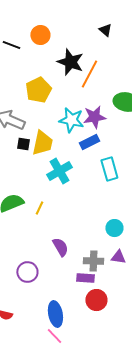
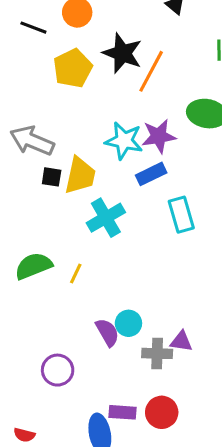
yellow pentagon: (38, 90) -> (73, 68), moved
cyan circle: (114, 228) -> (128, 323), moved
purple triangle: (118, 257) -> (181, 341), moved
purple rectangle: (85, 278) -> (122, 412), moved

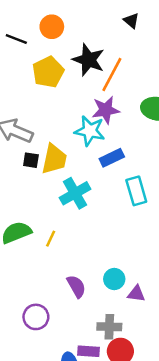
purple star: (159, 136) -> (106, 110), moved
cyan circle: (128, 323) -> (114, 279), moved
gray cross: (157, 353) -> (109, 327), moved

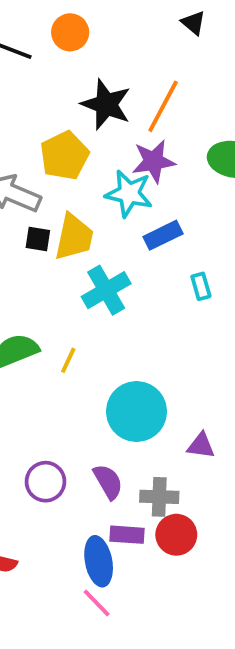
black star: (89, 60) -> (106, 104), moved
yellow pentagon: (48, 72) -> (64, 156), moved
cyan rectangle: (136, 191) -> (201, 286), size x0.6
cyan circle: (114, 279) -> (136, 411), moved, size x1.8
purple semicircle: (76, 286) -> (108, 482), moved

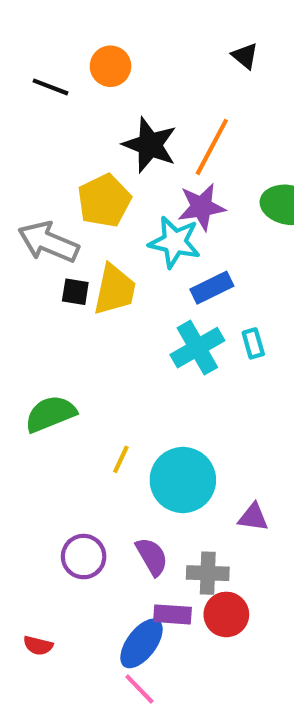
cyan cross: (106, 290) -> (197, 348), moved
yellow line: (68, 360) -> (121, 459), moved
blue ellipse: (99, 561) -> (141, 643), turned 48

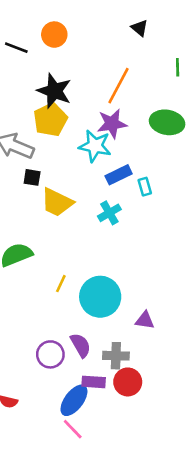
black star: (150, 145) -> (54, 91), moved
yellow trapezoid: (115, 290) -> (57, 202), moved, turned 104
cyan rectangle: (253, 343) -> (145, 187), moved
cyan cross: (197, 348) -> (109, 213), size x0.7
purple circle: (84, 557) -> (50, 354), moved

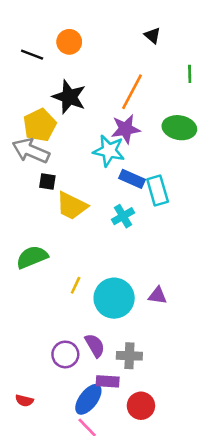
yellow pentagon: (50, 120) -> (40, 125), moved
blue rectangle: (119, 175) -> (132, 179), turned 50
cyan rectangle: (145, 187) -> (158, 190), size x1.6
purple triangle: (145, 320) -> (158, 296), moved
red circle: (128, 382) -> (141, 406), moved

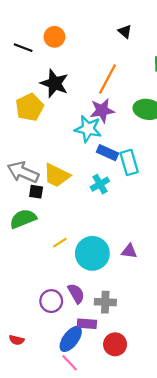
gray arrow: (31, 151) -> (23, 172), moved
black square: (47, 181) -> (36, 192), moved
yellow line: (76, 285) -> (60, 243), turned 32

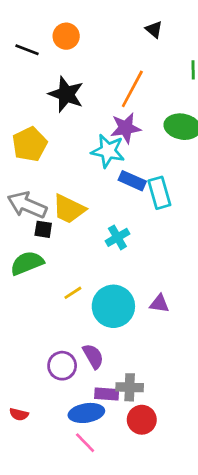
yellow pentagon: (30, 107) -> (30, 144), moved
cyan cross: (100, 184) -> (117, 237), moved
gray cross: (105, 302) -> (130, 387), moved
blue ellipse: (71, 339) -> (86, 413), turned 44

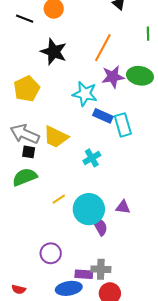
purple star: (126, 128) -> (113, 77), moved
black square: (43, 229) -> (29, 152), moved
purple semicircle: (93, 356) -> (100, 226), moved

